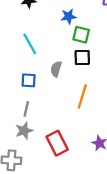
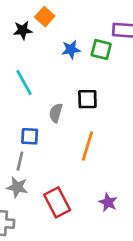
green square: (81, 35) -> (101, 50), moved
blue square: (29, 80) -> (30, 136), moved
gray star: (24, 131) -> (17, 187), turned 30

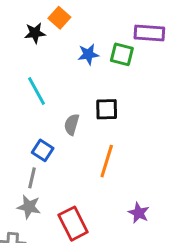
blue square: (30, 136) -> (43, 150), turned 30
purple star: (108, 202) -> (139, 213), moved

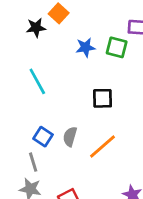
gray semicircle: (72, 124) -> (70, 137), moved
orange line: (107, 161) -> (102, 147), turned 32
gray line: (32, 178) -> (33, 162), turned -30

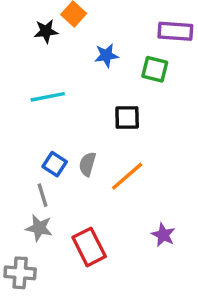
green square: (117, 47) -> (155, 69), moved
cyan line: (37, 81) -> (48, 97), turned -72

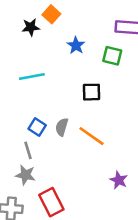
blue star: (106, 55) -> (76, 45), turned -30
orange line: (127, 176) -> (92, 136), turned 76
red rectangle: (89, 247) -> (51, 202), moved

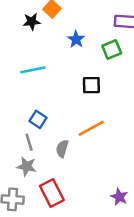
green square: (112, 56) -> (112, 50), turned -36
gray semicircle: (62, 127) -> (62, 149), moved
orange line: (92, 136) -> (91, 128), turned -64
purple star: (119, 180) -> (119, 197), moved

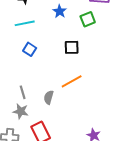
cyan line: (33, 70) -> (25, 23), moved
blue square: (38, 119) -> (30, 49), moved

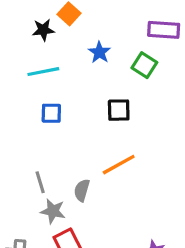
green square: (88, 19) -> (144, 65), turned -35
blue square: (30, 49) -> (51, 113), turned -32
gray star: (21, 111) -> (53, 211), moved

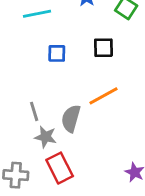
blue square: (51, 113) -> (57, 53), moved
gray semicircle: (82, 190) -> (71, 118), size x1.4

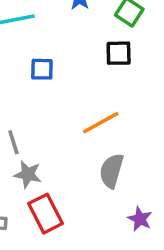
black square: (103, 48) -> (119, 53), moved
gray semicircle: (71, 118) -> (111, 171), moved

